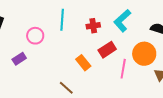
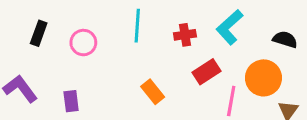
pink circle: (35, 36) -> (83, 43), moved
purple rectangle: (19, 59) -> (71, 101), moved, turned -64
orange rectangle: (83, 63) -> (153, 92), moved

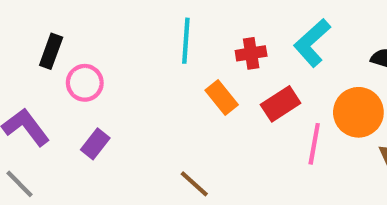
pink circle: (83, 43) -> (85, 83), moved
orange rectangle: (153, 92) -> (222, 98), moved
purple rectangle: (71, 101) -> (95, 144), turned 45

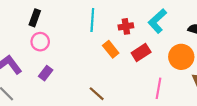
black rectangle: (51, 51) -> (35, 18), moved
pink line: (314, 144) -> (158, 88), moved

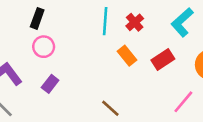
red cross: (126, 26) -> (135, 22), moved, turned -32
pink line: (158, 88) -> (183, 102), turned 30

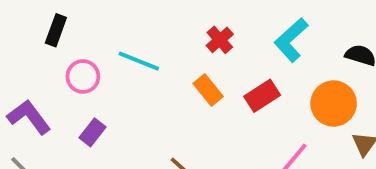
black rectangle: (37, 18) -> (56, 30), moved
cyan line: (105, 21) -> (139, 61), moved, turned -72

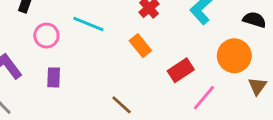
red rectangle: (262, 96) -> (181, 70), moved
purple rectangle: (93, 132) -> (54, 77), turned -36

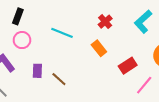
pink circle: (46, 36) -> (22, 40), moved
brown line: (122, 105) -> (59, 79), moved

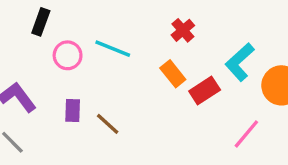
cyan L-shape: (143, 22) -> (240, 62), moved
pink circle: (22, 40) -> (68, 55), moved
red rectangle: (128, 66) -> (205, 90), moved

